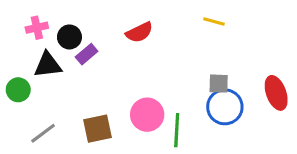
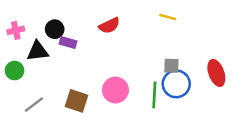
pink cross: (37, 28) -> (16, 30), moved
purple rectangle: (87, 54) -> (68, 43), turned 56
brown square: (97, 129) -> (77, 101), turned 30
green line: (177, 130) -> (154, 95), moved

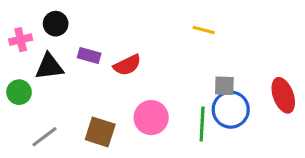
yellow line: (168, 17) -> (204, 30), moved
red semicircle: (109, 26) -> (127, 65), moved
black circle: (55, 29) -> (56, 24), moved

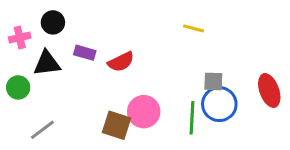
brown square: (100, 132) -> (116, 125), moved

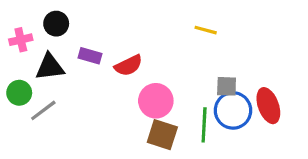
red ellipse: (269, 90) -> (268, 106), moved
pink circle: (144, 112) -> (156, 101), moved
brown square: (116, 125) -> (162, 135), moved
gray line: (42, 130) -> (43, 110), moved

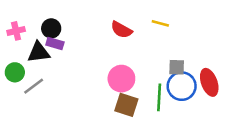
black circle: (56, 24) -> (51, 28), moved
purple rectangle: (90, 56) -> (55, 43), moved
red semicircle: (129, 65) -> (121, 30), moved, turned 55

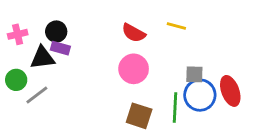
pink circle: (121, 79) -> (134, 69), moved

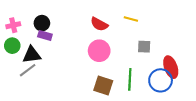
black triangle: (42, 58) -> (32, 55), moved
gray square: (194, 74) -> (144, 47), moved
green circle: (16, 80) -> (12, 46), moved
blue circle: (200, 95) -> (161, 80), moved

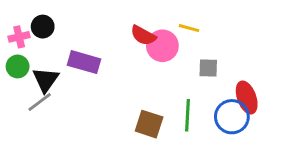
black circle: (42, 23) -> (43, 27), moved
purple rectangle: (45, 35) -> (84, 62), moved, size x1.5
pink circle: (99, 51) -> (162, 46), moved
black triangle: (32, 55) -> (46, 80), turned -48

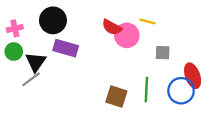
black circle: (43, 27) -> (53, 20), moved, size x1.5

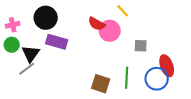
yellow line: (148, 22) -> (123, 11), moved, turned 32

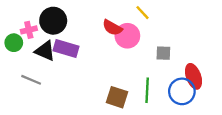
pink cross: (13, 25) -> (29, 30), moved
green circle: (12, 45) -> (14, 43), moved
black triangle: (31, 54) -> (45, 51), moved, turned -42
gray line: (27, 69) -> (31, 80), turned 60

